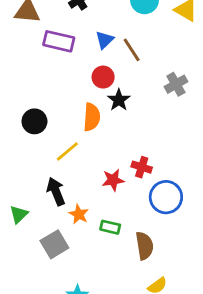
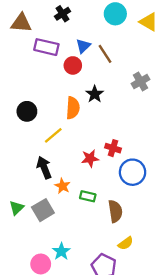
red circle: (103, 77) -> (73, 65), moved
green triangle: (19, 214) -> (17, 208), moved

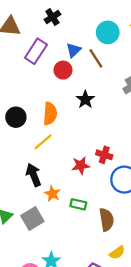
cyan circle: (115, 14) -> (108, 32), moved
purple rectangle: (46, 47) -> (36, 51), turned -70
orange semicircle: (73, 108) -> (50, 114), moved

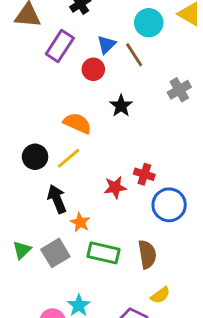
orange semicircle: (50, 114) -> (77, 123), turned -70
black circle: (16, 117) -> (35, 157), moved
green rectangle: (78, 204) -> (104, 253), moved, size x1.5

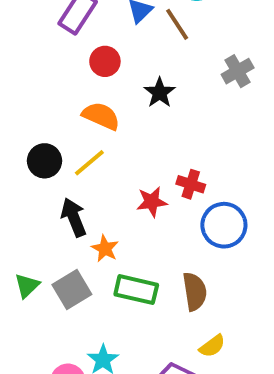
red circle: (93, 69) -> (105, 61), moved

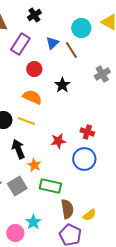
yellow line: (89, 163) -> (26, 121), turned 60
red cross: (191, 184) -> (87, 132), moved
blue circle: (224, 225) -> (84, 159), moved
brown semicircle: (195, 291) -> (67, 209), moved

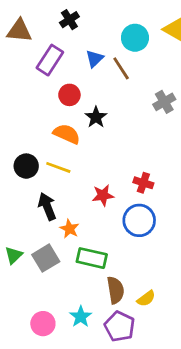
black star: (62, 85) -> (96, 117), moved
cyan star: (33, 222) -> (81, 317), moved

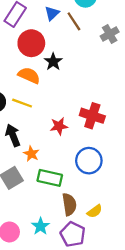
red circle: (69, 95) -> (31, 43), size x1.5
gray cross: (164, 102) -> (110, 34), moved
red cross: (143, 183) -> (92, 116), size x1.5
blue circle: (139, 220) -> (89, 161), moved

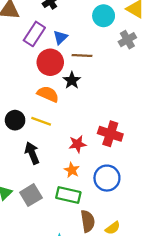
blue triangle: (52, 13) -> (60, 37), moved
brown line: (74, 21) -> (82, 55), moved, turned -54
gray cross: (110, 34) -> (127, 40), moved
orange star: (31, 154) -> (72, 170), moved

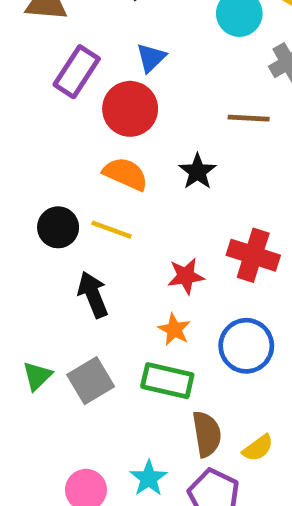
purple rectangle: (34, 34) -> (77, 72), moved
brown line: (82, 55) -> (249, 118), moved
black star: (72, 80) -> (197, 172), moved

